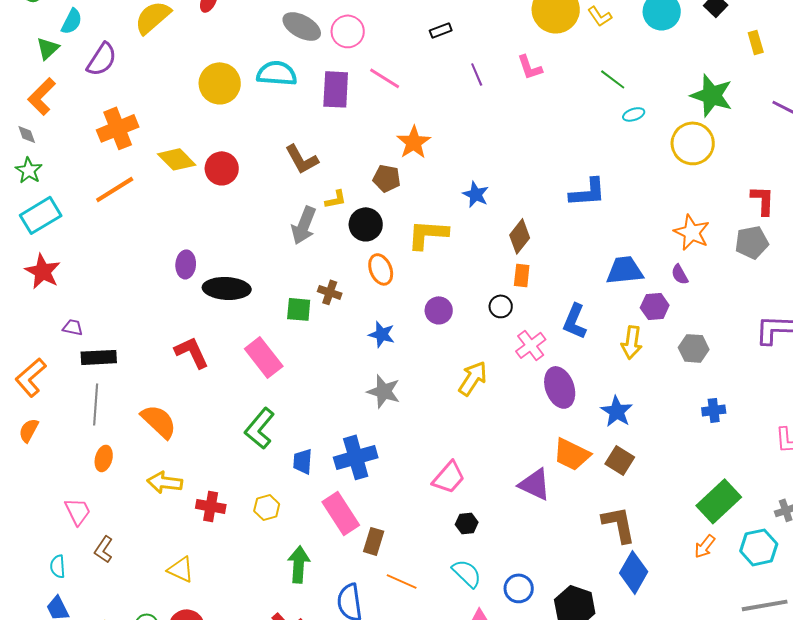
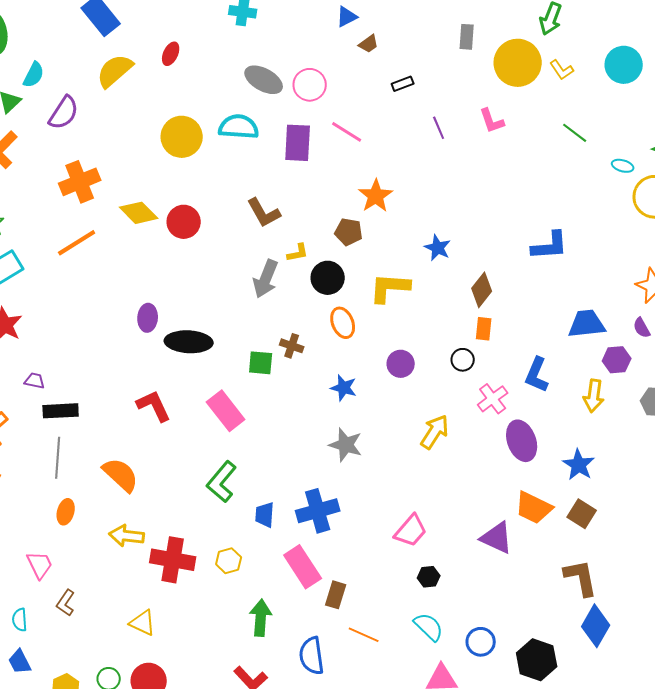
cyan ellipse: (634, 114) -> (623, 166), moved, turned 35
red cross: (211, 506) -> (173, 560), size x1.5

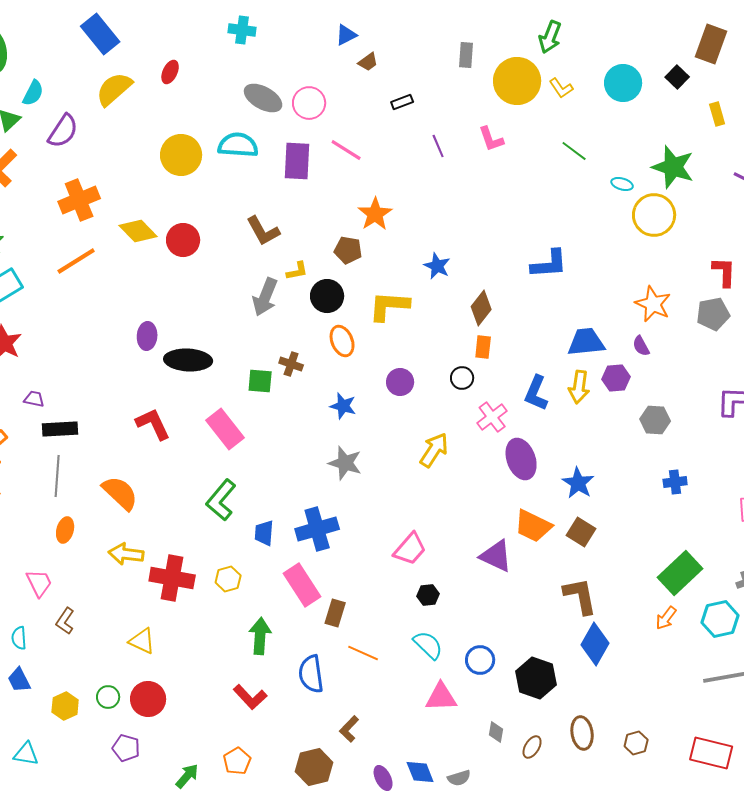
yellow arrow: (594, 396) -> (579, 387), moved

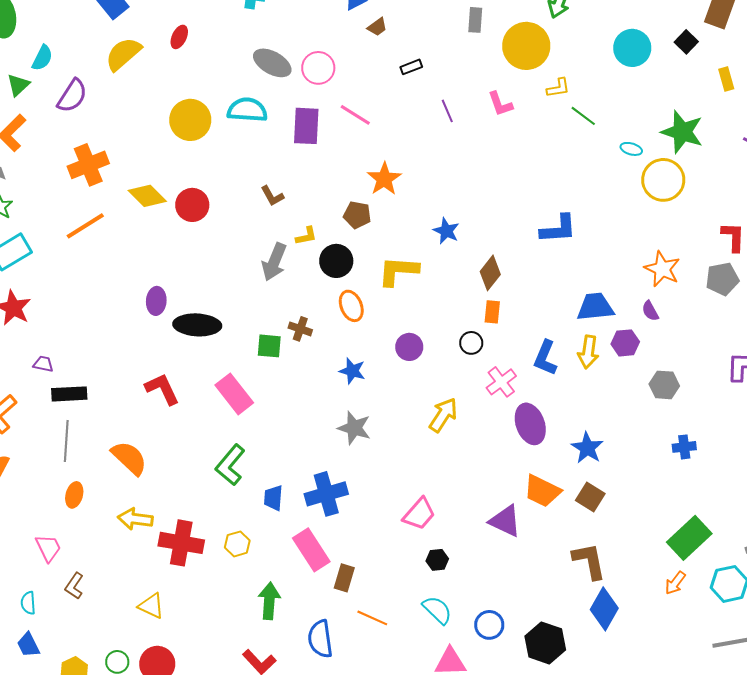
yellow L-shape: (561, 88) -> (558, 88), moved, turned -65
brown L-shape: (263, 231) -> (272, 196), size x0.7

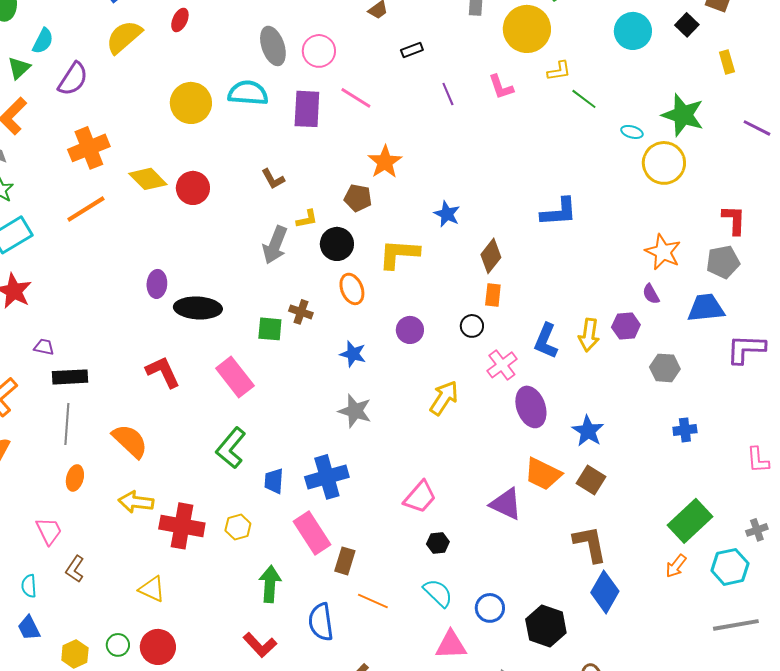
gray ellipse: (272, 63) -> (273, 46), turned 42
blue trapezoid: (595, 307) -> (706, 308), moved

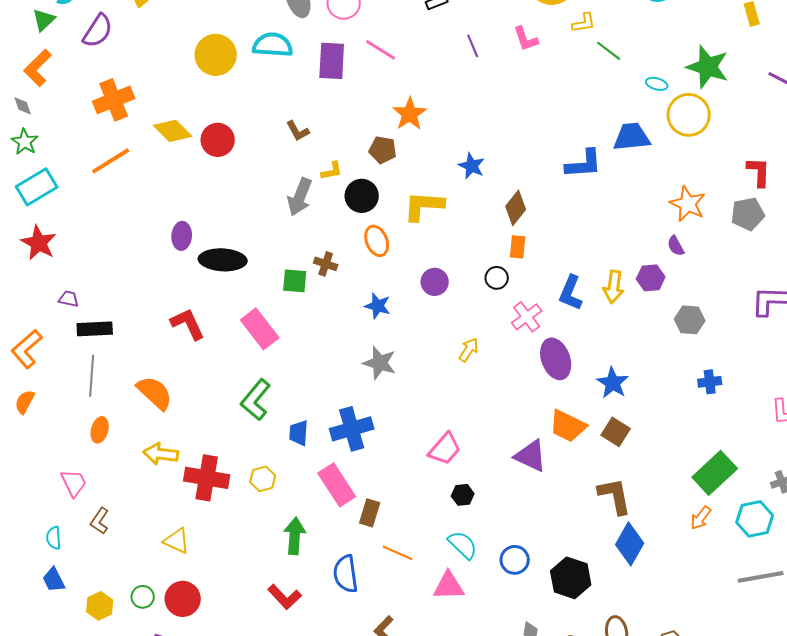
blue trapezoid: (706, 308) -> (632, 137), moved
yellow arrow: (444, 398) -> (469, 350), size x0.7
pink triangle: (451, 645) -> (449, 586), moved

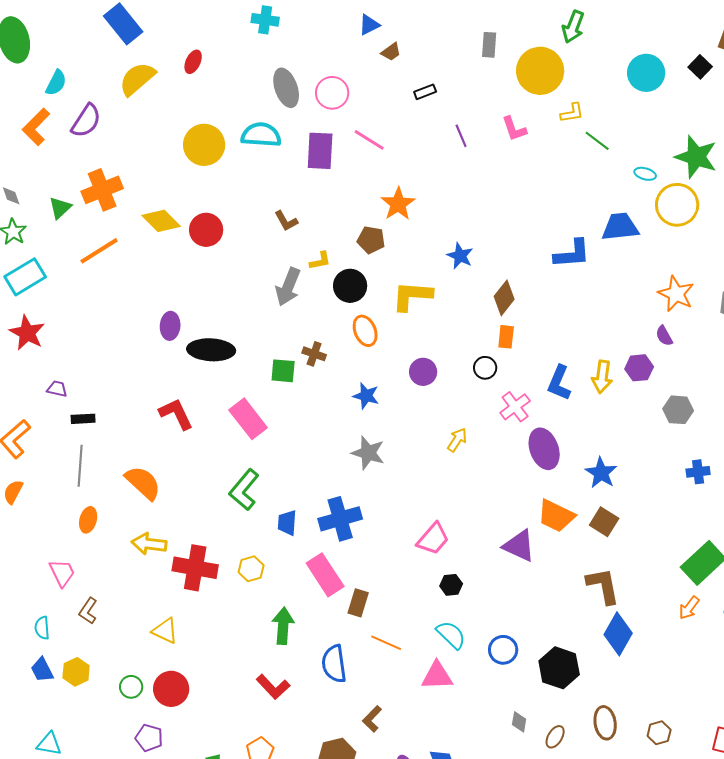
green triangle: (44, 20) -> (60, 208), moved
orange L-shape: (38, 68) -> (36, 127), moved
black rectangle: (95, 329) -> (83, 419), size x0.7
yellow hexagon: (100, 606) -> (76, 672), moved

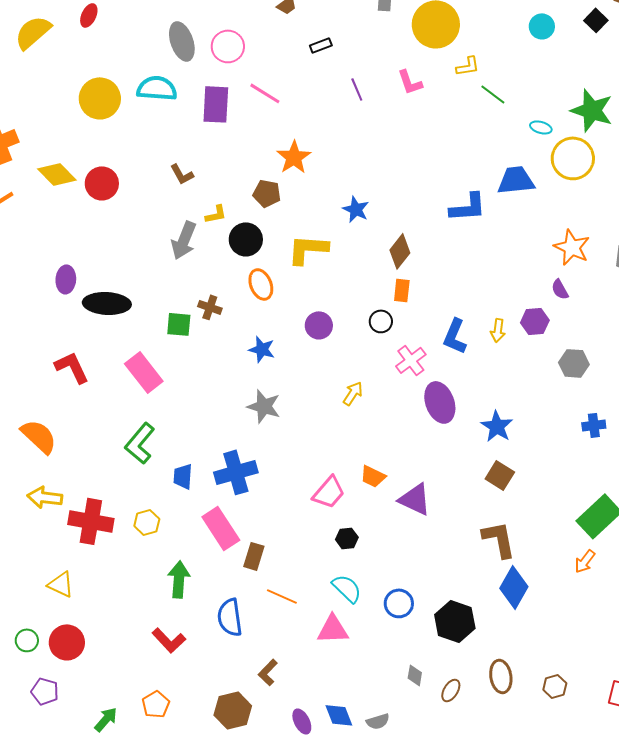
cyan circle: (646, 73) -> (542, 26), size x0.7
yellow arrow: (602, 377) -> (498, 330), size x0.7
orange trapezoid: (556, 516) -> (373, 476), moved, size x0.7

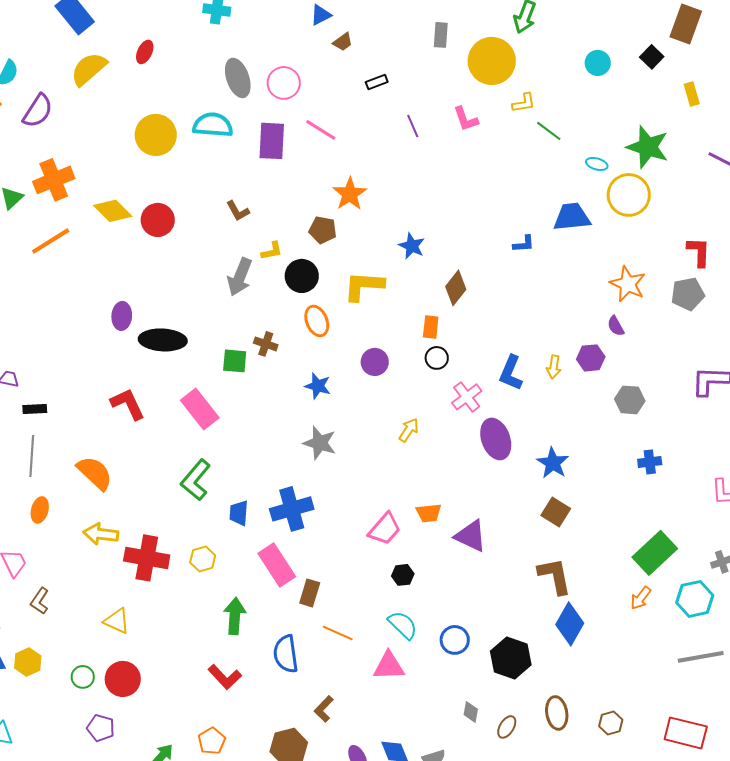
blue L-shape: (468, 207) -> (524, 244), size x0.6
orange rectangle: (402, 290) -> (431, 327), moved
orange trapezoid: (373, 476) -> (429, 513), turned -32

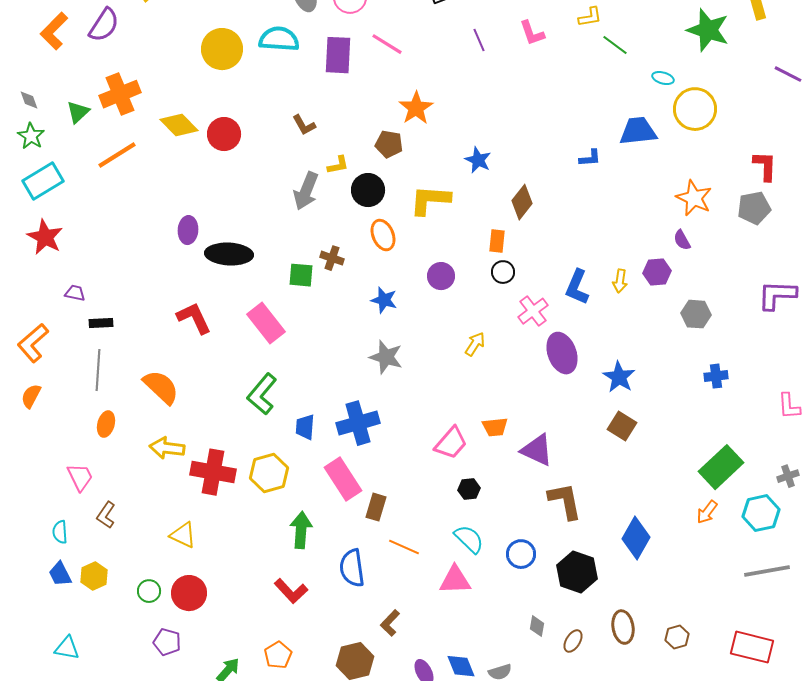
green star: (648, 147) -> (708, 30), moved
yellow hexagon: (203, 559) -> (269, 473), size x1.5
brown L-shape: (555, 576) -> (565, 501), moved

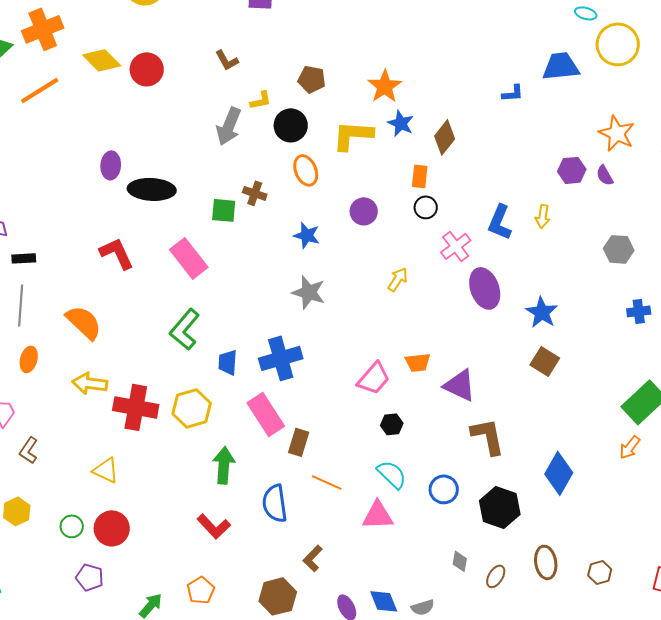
orange star: (416, 108) -> (385, 86), moved
blue star: (478, 160) -> (401, 123), moved
purple hexagon: (657, 272) -> (572, 170), moved

